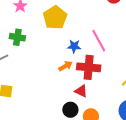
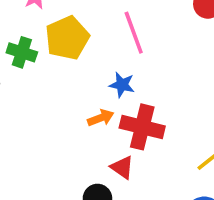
yellow pentagon: (55, 18) -> (67, 38), moved
pink line: (99, 41) -> (134, 33), moved

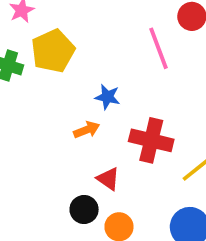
pink line: (134, 33) -> (158, 48), moved
red cross: (142, 127) -> (151, 140), moved

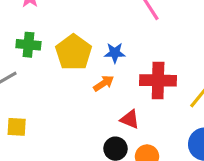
yellow pentagon: (53, 51) -> (74, 52), moved

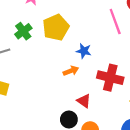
green cross: (28, 45) -> (23, 31), turned 35
yellow pentagon: (74, 52) -> (56, 27), moved

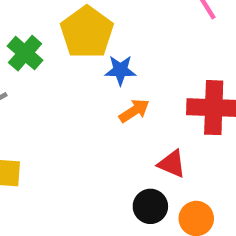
blue star: (84, 51) -> (120, 70), moved

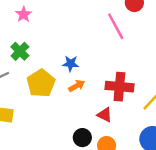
yellow pentagon: (87, 32) -> (41, 83), moved
red triangle: (172, 164) -> (105, 115), moved

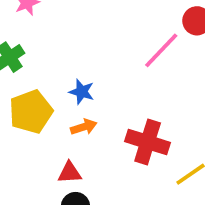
pink line: (116, 26) -> (161, 50), turned 60
red triangle: (105, 115) -> (70, 173), moved, turned -42

